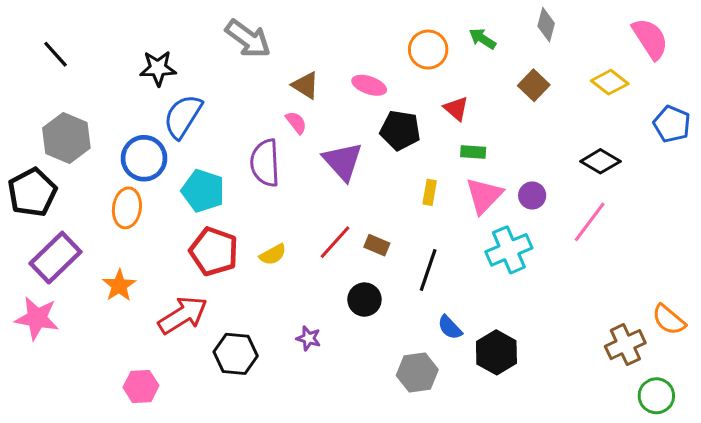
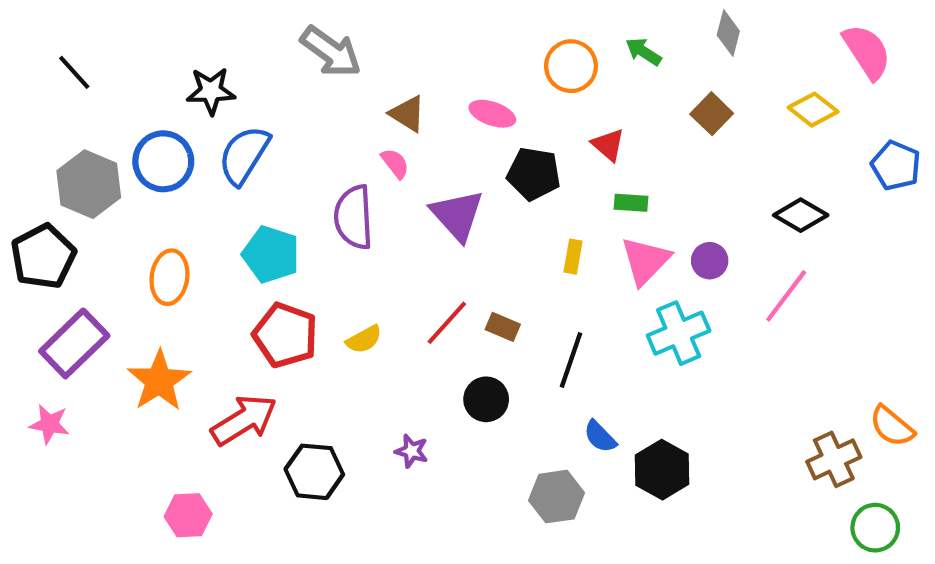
blue circle: (144, 158) -> (163, 161), moved
orange star: (119, 286) -> (159, 381), size x1.4
pink star: (37, 318) -> (49, 424), size x0.7

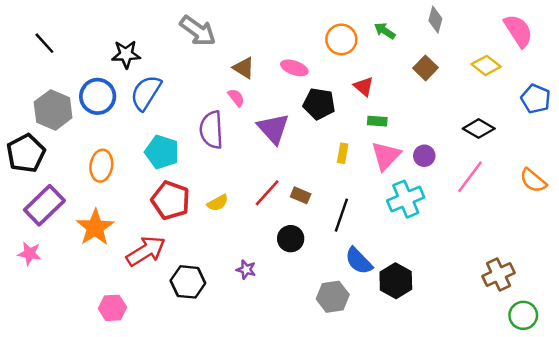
orange semicircle: (892, 426) -> (533, 180), moved
blue semicircle: (600, 437) -> (359, 261), size x1.4

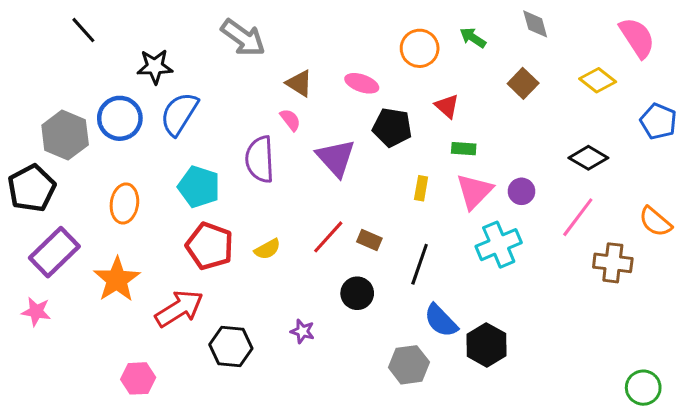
gray diamond: (435, 20) -> (535, 24), turned -30
black line: (44, 43) -> (83, 30), moved
brown cross: (499, 275) -> (613, 263), moved, turned 32

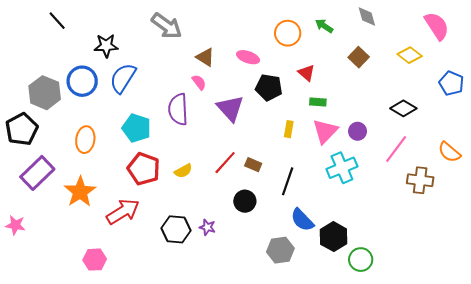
pink star: (36, 312) -> (15, 225), moved
black hexagon: (231, 346) -> (176, 229), moved
green circle: (643, 388) -> (361, 260), moved

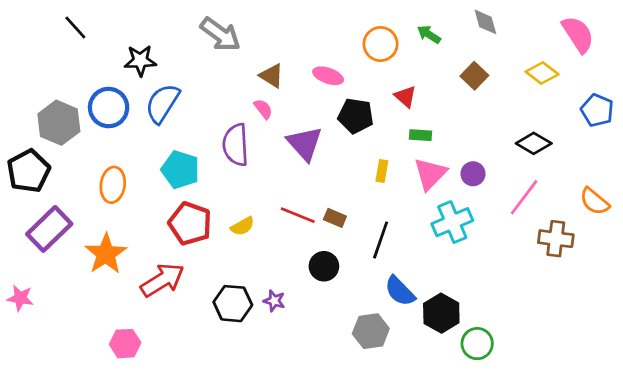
red line: (225, 163) -> (298, 215), turned 70

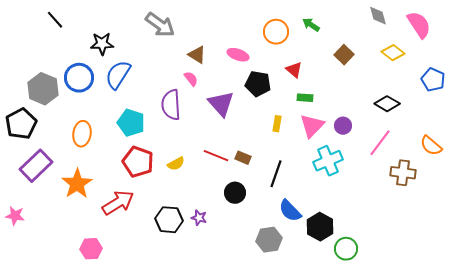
gray diamond: (485, 22) -> (378, 16), moved

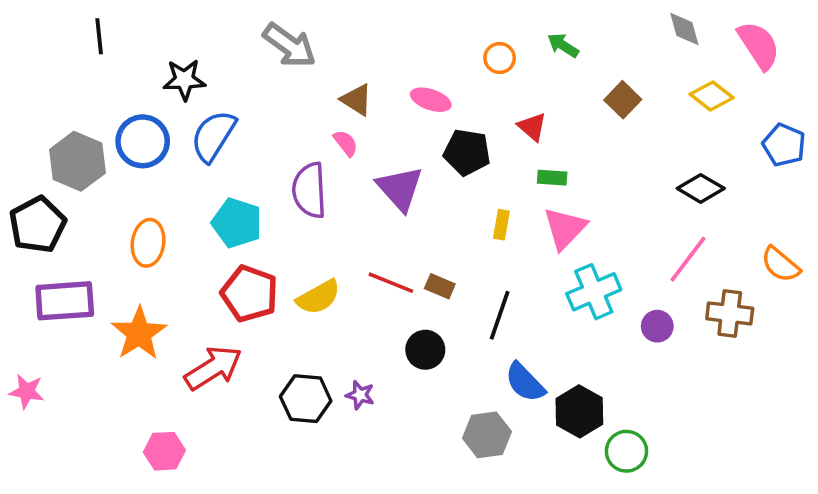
black line: (55, 20) -> (99, 36), turned 36
orange circle: (276, 32) -> (500, 58), size x0.7
purple circle: (343, 126) -> (657, 326), moved
yellow semicircle: (176, 164) -> (318, 297), size x1.4
purple rectangle: (36, 166) -> (65, 301), turned 40

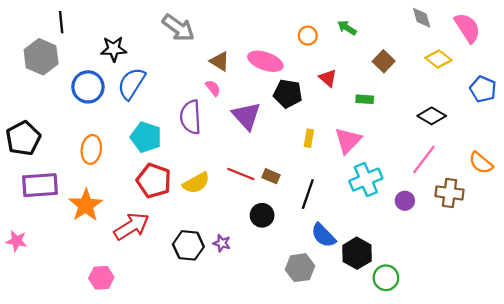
pink ellipse: (431, 100) -> (265, 61), size x1.4
gray hexagon: (77, 161) -> (41, 57), moved
green rectangle: (552, 178) -> (365, 99), moved

